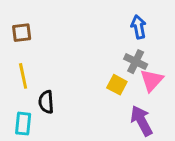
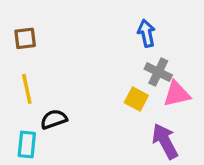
blue arrow: (139, 27) -> (146, 33), moved
pink triangle: (152, 80) -> (177, 94), turned 35
black semicircle: (46, 102) -> (54, 119), turned 75

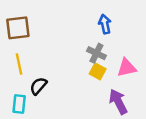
brown square: (25, 38) -> (18, 28), size x1.5
gray cross: (158, 72) -> (96, 53), moved
black semicircle: (54, 119) -> (38, 86), turned -30

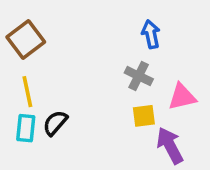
brown square: (18, 28) -> (26, 39), turned -30
yellow square: (98, 71) -> (144, 116), moved, turned -35
cyan rectangle: (19, 104) -> (26, 128), moved

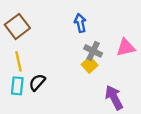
blue arrow: (151, 34) -> (80, 23), moved
pink triangle: (182, 97) -> (126, 47), moved
yellow square: (144, 116) -> (90, 65), moved, turned -35

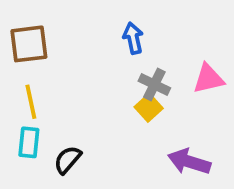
brown square: (17, 26) -> (29, 44), turned 30
black semicircle: (37, 82) -> (68, 160), moved
purple arrow: (114, 98) -> (189, 162), turned -45

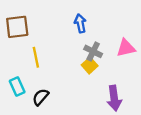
yellow line: (31, 102) -> (36, 57), moved
cyan rectangle: (29, 142) -> (17, 86), turned -30
purple arrow: (189, 162) -> (114, 98), turned -115

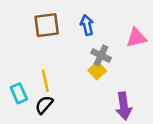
brown square: (17, 27) -> (47, 25), moved
pink triangle: (126, 48) -> (136, 38), moved
yellow line: (36, 57) -> (45, 81), moved

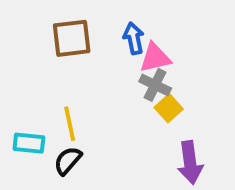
pink triangle: (136, 38) -> (155, 58), moved
yellow square: (97, 71) -> (169, 108), moved
cyan rectangle: (19, 93) -> (29, 143), turned -60

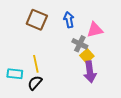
brown square: (72, 38) -> (37, 20), turned 30
pink triangle: (155, 58) -> (95, 30), moved
purple arrow: (190, 163) -> (90, 72), moved

